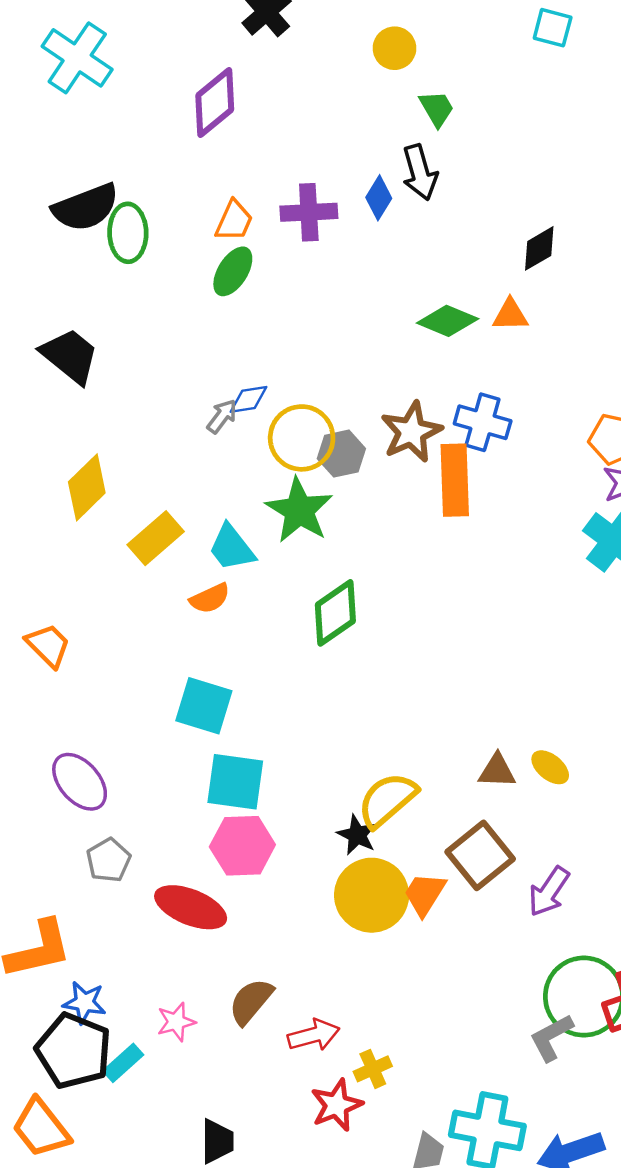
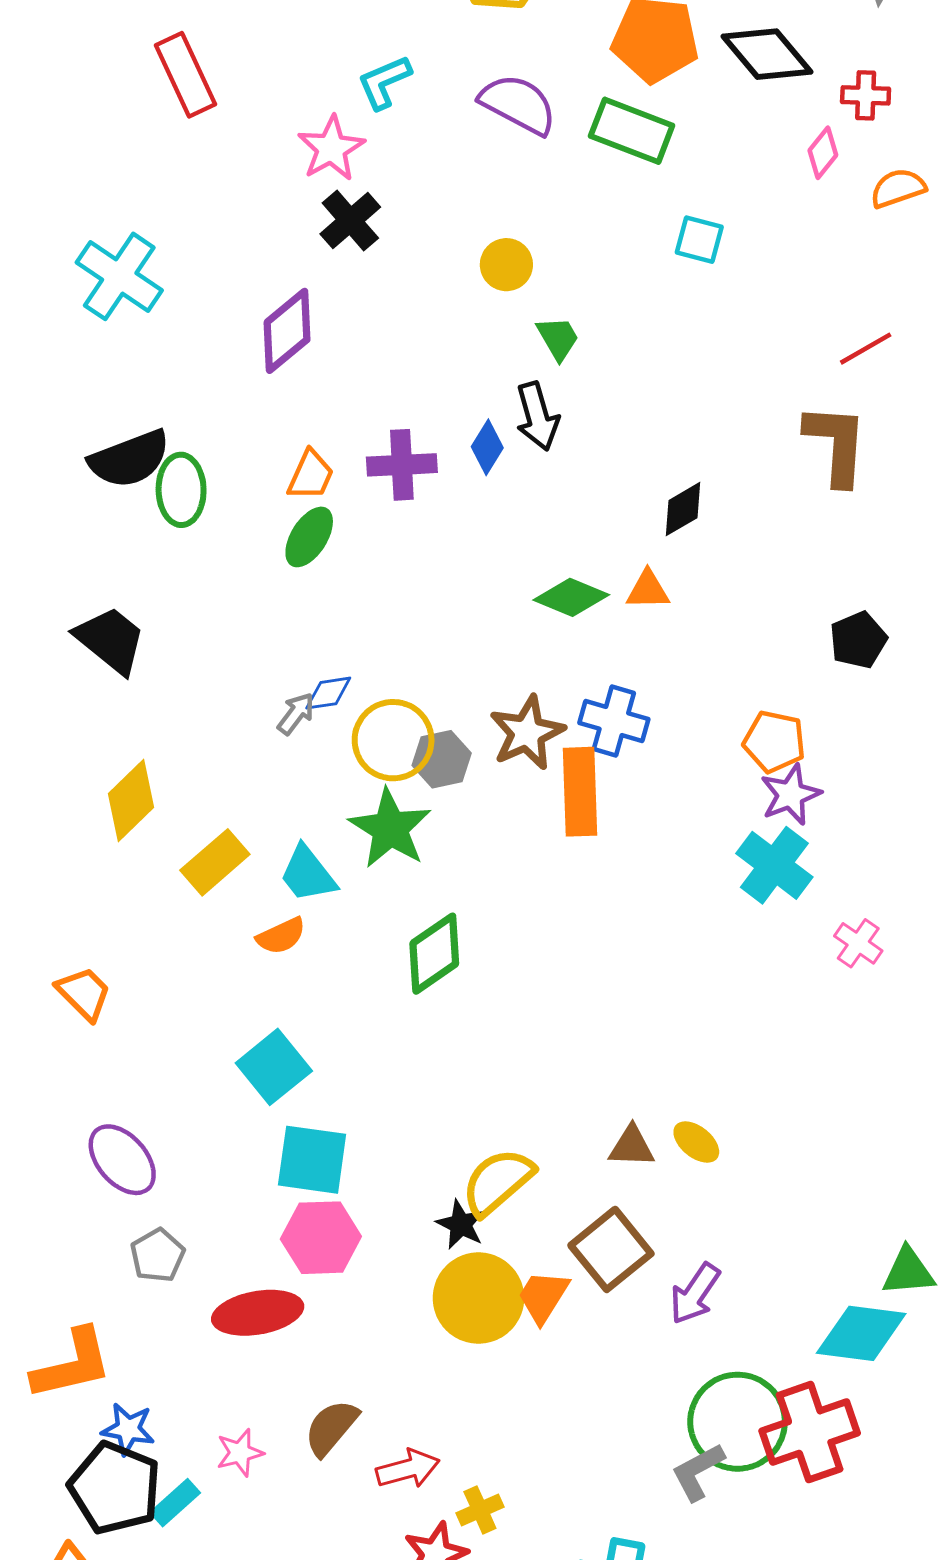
cyan square: (204, 706) -> (274, 1067), turned 34
red ellipse: (191, 907) -> (258, 1313), turned -32

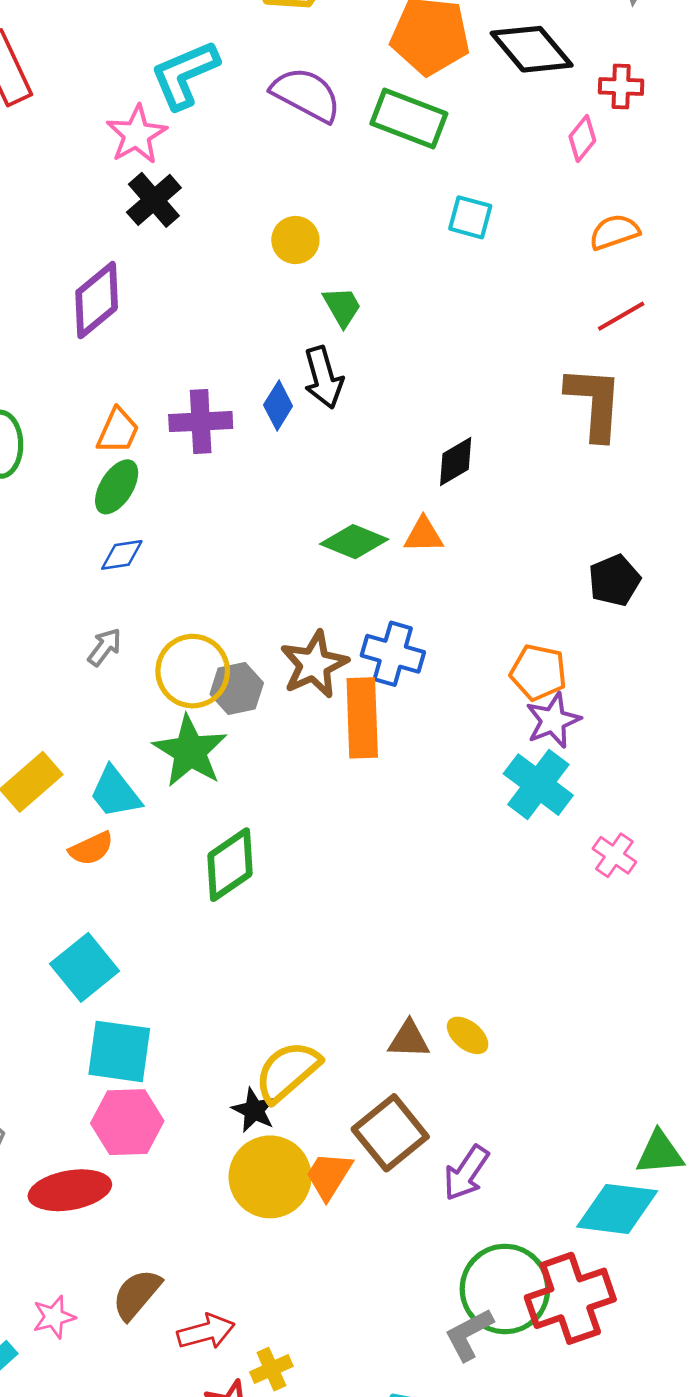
cyan L-shape: (384, 82) -> (185, 75), size x1.4
orange semicircle: (898, 188) -> (614, 232), moved
blue diamond: (328, 693) -> (122, 555), moved

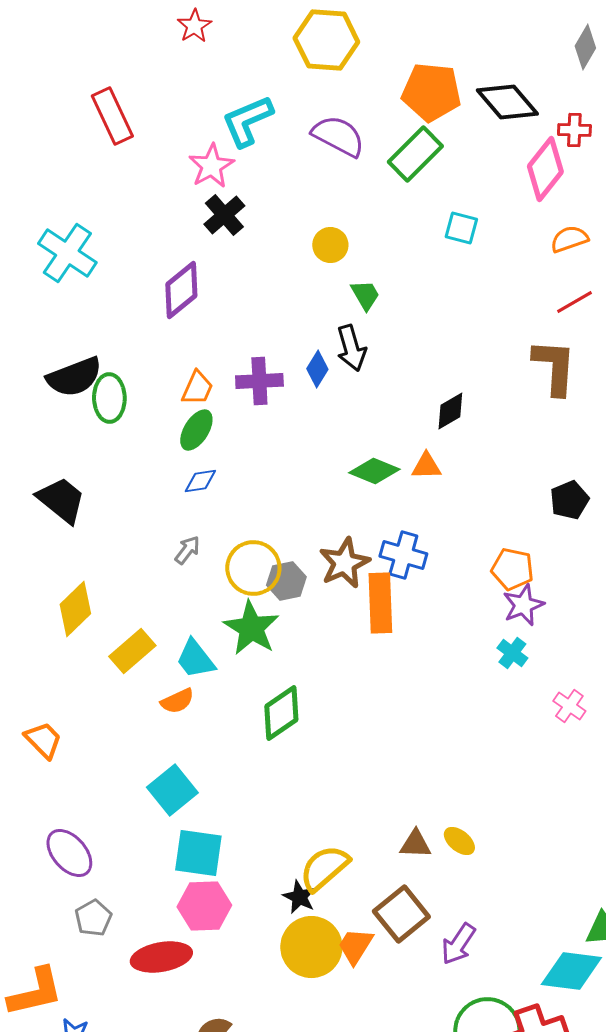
green rectangle: (409, 119) -> (415, 154), turned -66
pink diamond: (582, 139) -> (545, 169), size x1.8
cyan cross: (538, 785) -> (512, 653), size x0.6

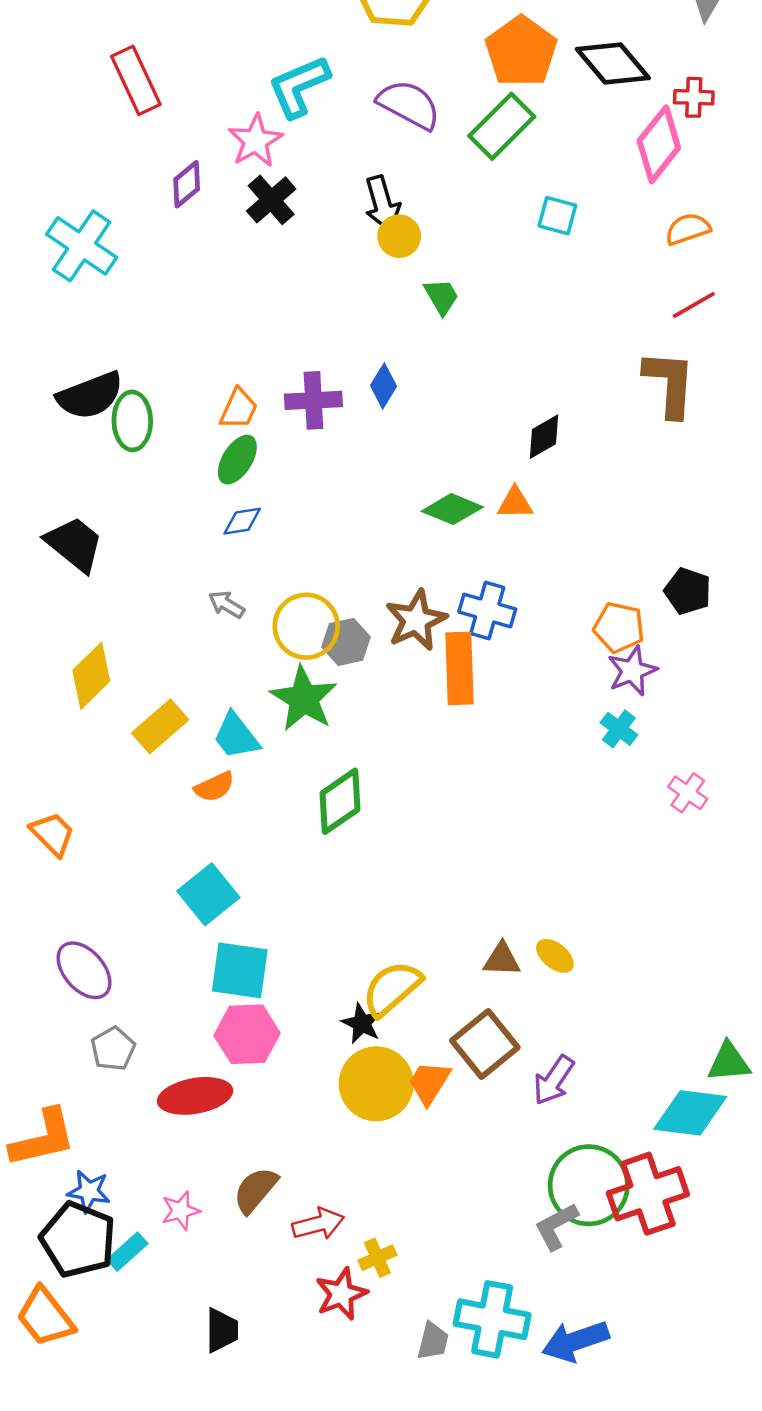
orange pentagon: (431, 92) -> (521, 51), turned 30
purple diamond: (181, 290) -> (187, 184), moved, size x0.7
black arrow: (351, 348) -> (382, 204), moved
black pentagon: (569, 500) -> (688, 591), moved, turned -30
gray arrow: (187, 550) -> (226, 604), turned -96

